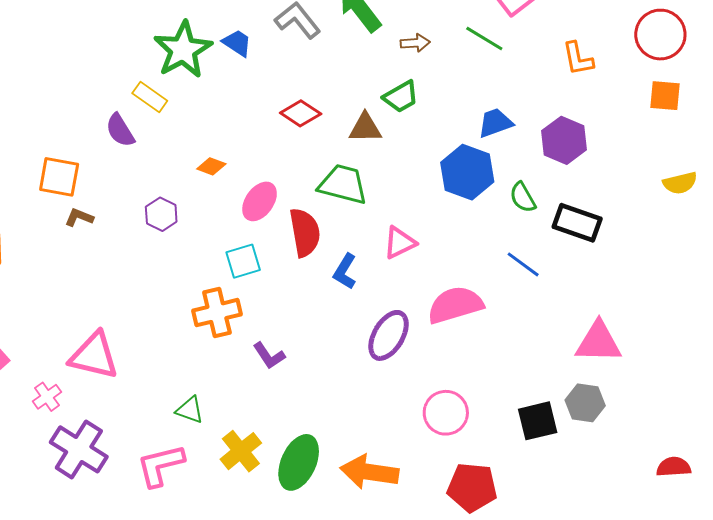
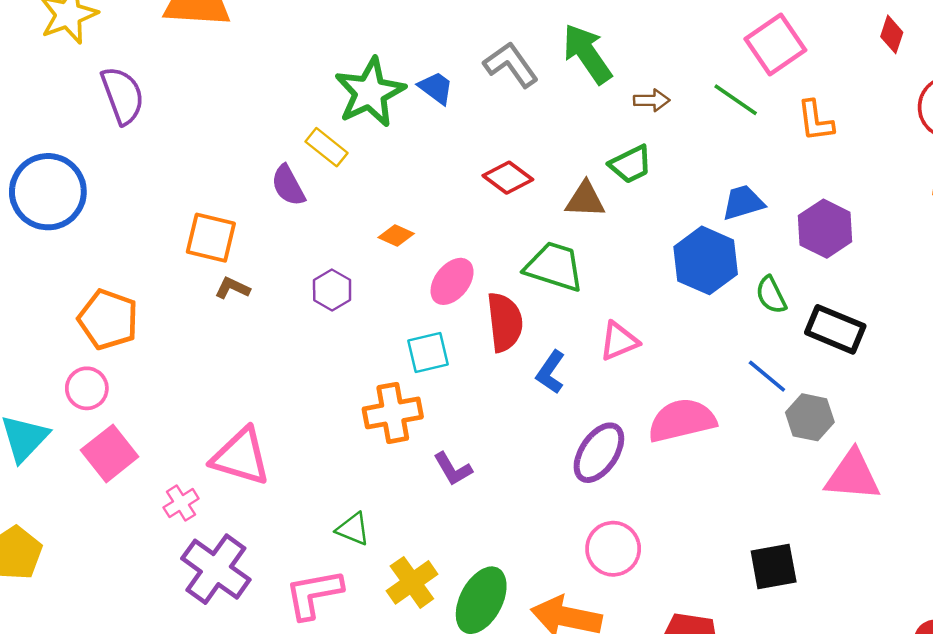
orange L-shape: (578, 59) -> (815, 121), moved
gray hexagon: (585, 403) -> (810, 417), moved
pink circle: (446, 413) -> (613, 549), moved

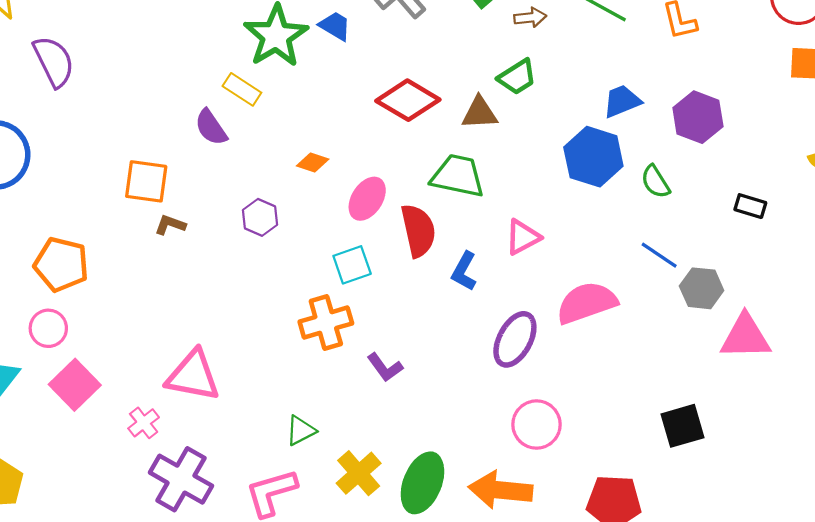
red diamond: (508, 178) -> (408, 100), size x1.4
black rectangle: (835, 329) -> (750, 206), moved, size x0.6
green triangle: (353, 529) -> (301, 431), turned -44

